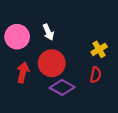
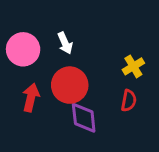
purple diamond: (62, 87) -> (84, 118), turned 55

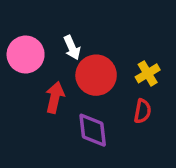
red circle: (70, 85) -> (96, 75), moved
red arrow: (31, 98) -> (55, 97), moved

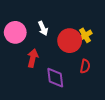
yellow cross: (148, 73) -> (85, 35), moved
red circle: (96, 75) -> (70, 41), moved

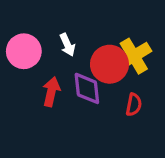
yellow cross: (85, 35) -> (134, 56), size x1.5
purple diamond: (55, 78) -> (87, 88), moved

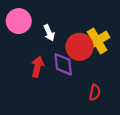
pink circle: (24, 51) -> (19, 21), moved
red semicircle: (134, 105) -> (95, 92), moved

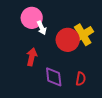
pink circle: (19, 21) -> (32, 18), moved
purple diamond: (63, 64) -> (54, 77), moved

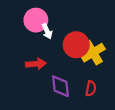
yellow cross: (83, 35) -> (93, 53), moved
red arrow: (32, 57) -> (36, 64), turned 72

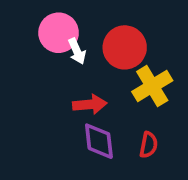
red circle: (76, 45) -> (125, 47), moved
red arrow: (36, 64) -> (90, 104), moved

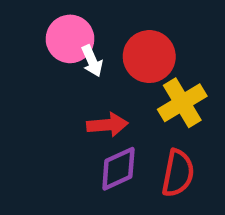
purple diamond: (99, 141) -> (118, 169), turned 72
red semicircle: (149, 145) -> (178, 173), size x1.5

